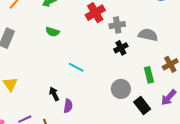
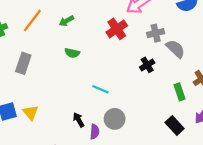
gray cross: (117, 25) -> (156, 33), moved
gray semicircle: (148, 35) -> (175, 49), turned 36
gray circle: (121, 89) -> (115, 119), moved

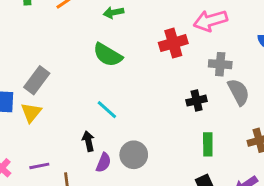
green semicircle: (72, 53) -> (108, 55), size x1.5
gray rectangle: (23, 63) -> (37, 80), moved
cyan line: (100, 89) -> (107, 110), moved
green rectangle: (180, 92) -> (208, 144), moved

